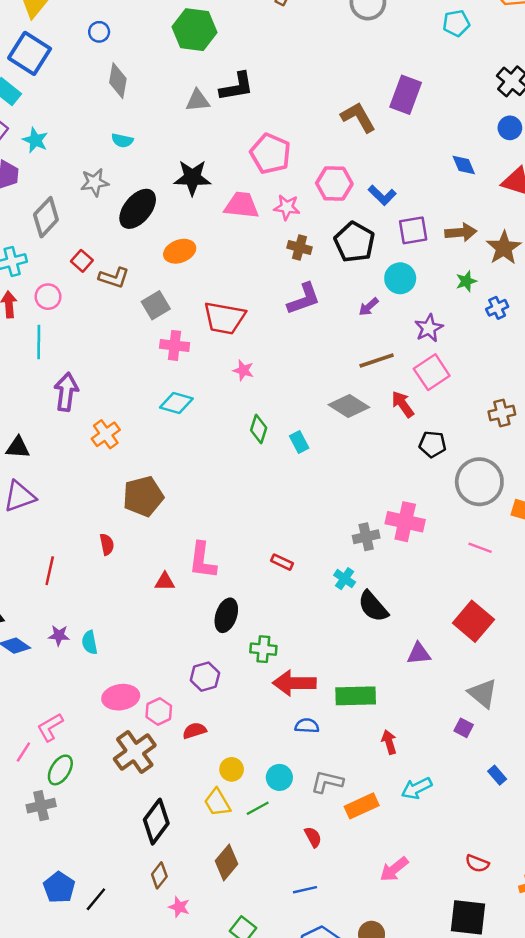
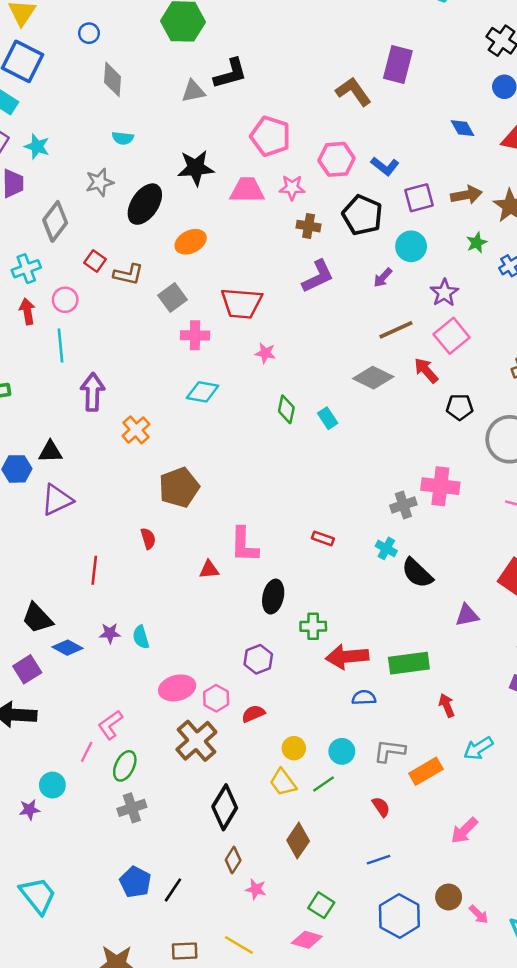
gray cross: (41, 806) -> (132, 808), moved

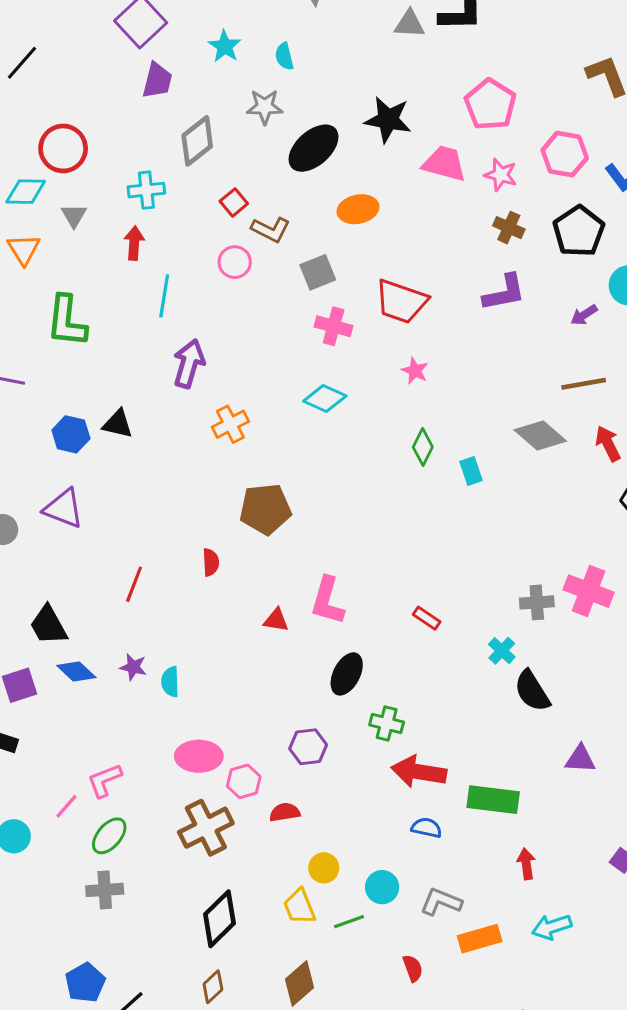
cyan semicircle: (123, 138) -> (284, 56), moved, turned 55
cyan star: (37, 147) -> (225, 46), moved
pink circle: (65, 300) -> (235, 262), moved
purple triangle: (57, 500) -> (63, 508), moved, turned 32

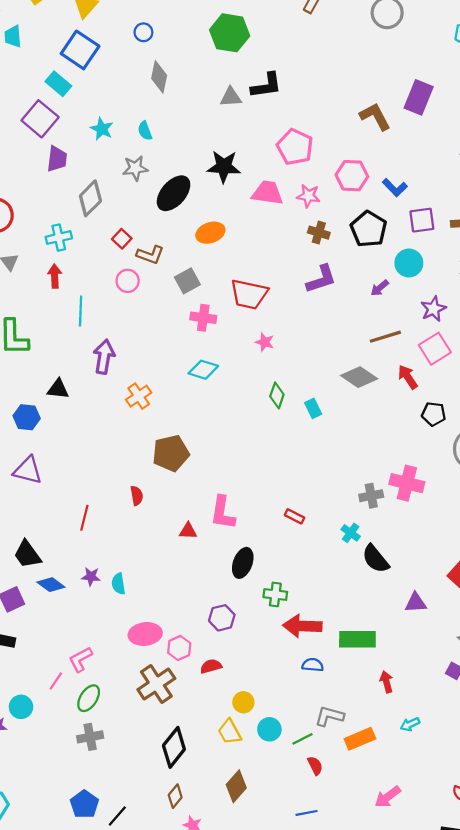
black triangle: (118, 424) -> (58, 389), moved
cyan circle: (382, 887) -> (269, 729), moved
green line: (349, 922) -> (302, 739), moved
cyan arrow: (552, 927) -> (410, 724), size x0.7

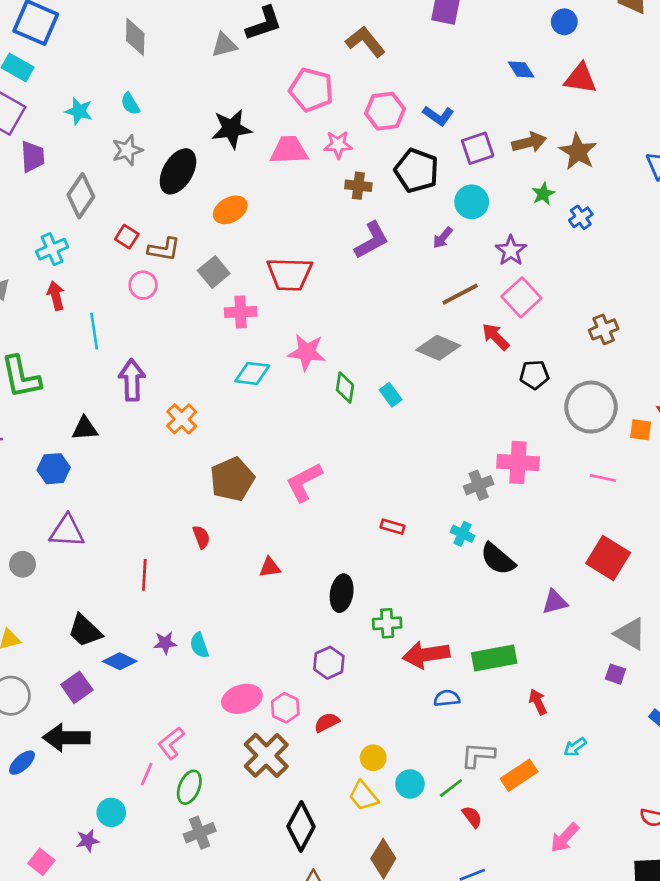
brown L-shape: (375, 116) -> (365, 42), moved
pink star: (265, 342) -> (307, 352), moved, size x1.6
pink L-shape: (223, 513) -> (304, 482), moved, turned 64

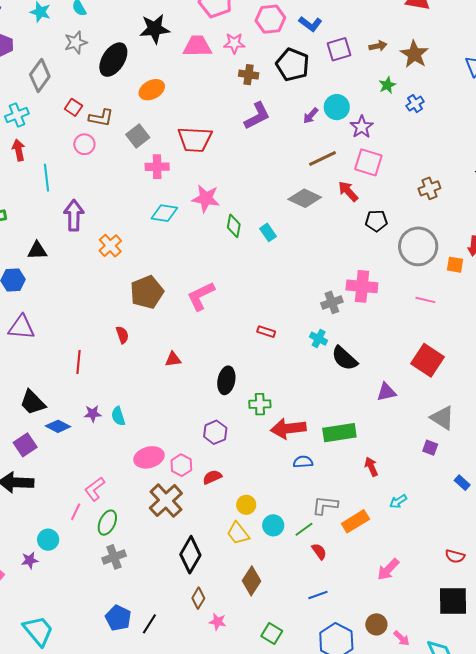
brown arrow: (529, 142) -> (378, 46), size x0.7
cyan circle: (472, 202) -> (337, 107), moved
pink square: (521, 297) -> (368, 162), turned -32

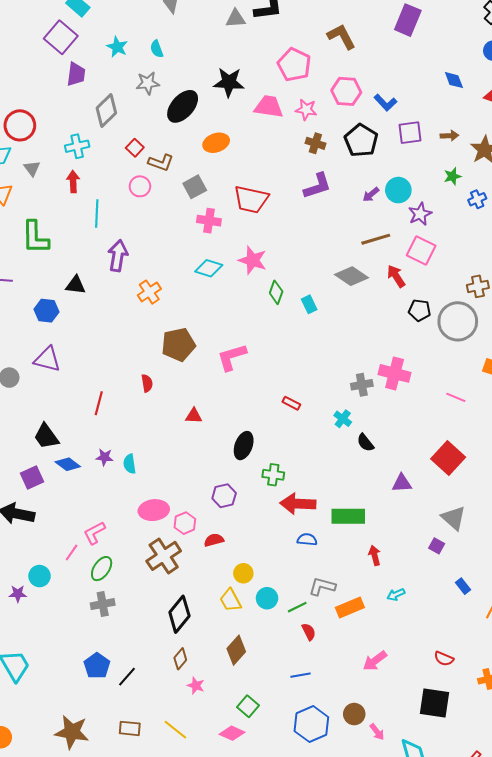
gray circle: (418, 246) -> (458, 321), moved
black semicircle: (344, 358) -> (365, 443), size x0.7

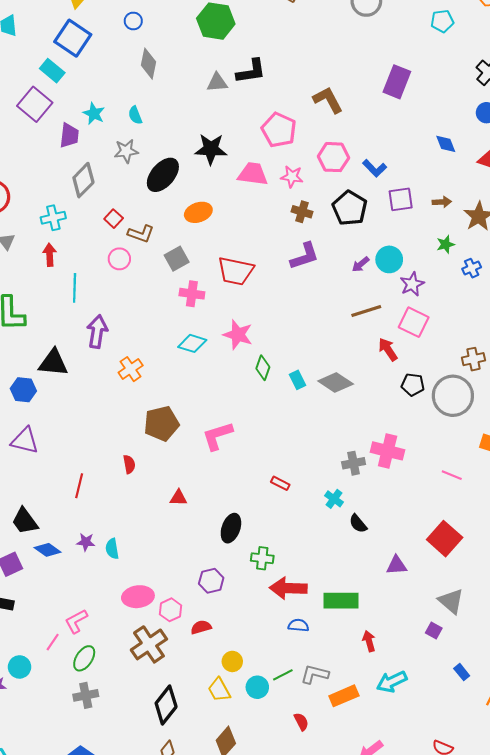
purple trapezoid: (76, 74) -> (69, 135), moved
gray diamond: (351, 276) -> (336, 383), moved
black triangle: (76, 285) -> (53, 363), size x1.4
cyan arrow: (396, 595) -> (392, 682), size x1.6
green line: (297, 607) -> (283, 675), moved

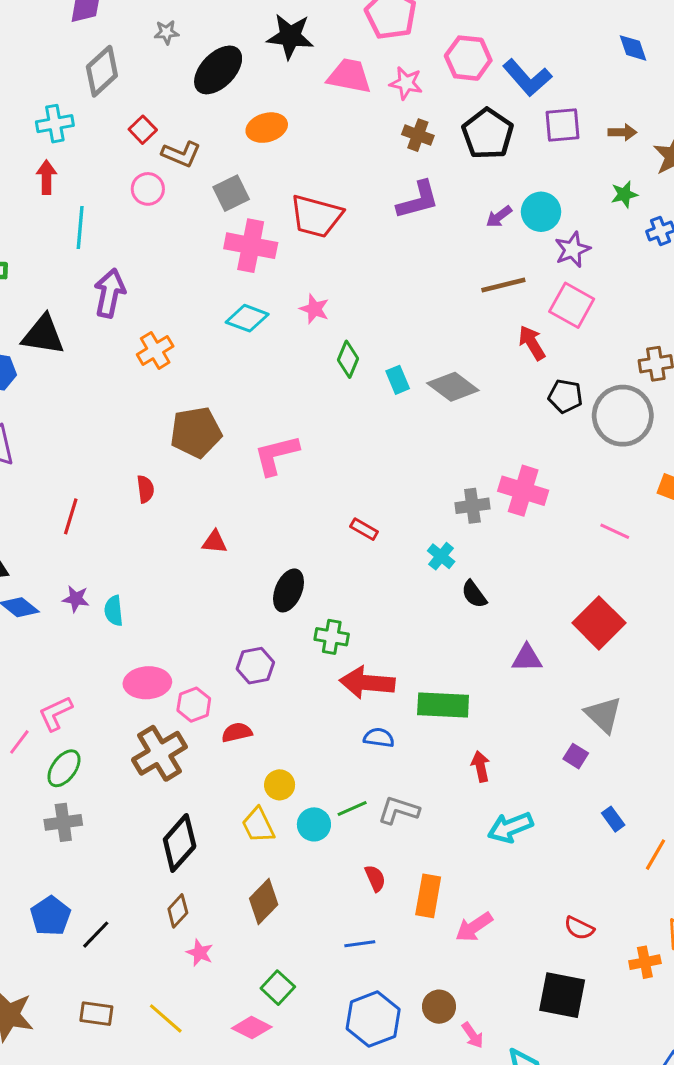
gray star: (126, 151) -> (167, 32), size x0.7
blue L-shape: (375, 168) -> (527, 78), size x1.4
pink cross: (192, 294) -> (251, 246), size x1.4
pink star: (238, 335) -> (314, 309), size x0.7
orange rectangle: (344, 696) -> (428, 896), moved, turned -60

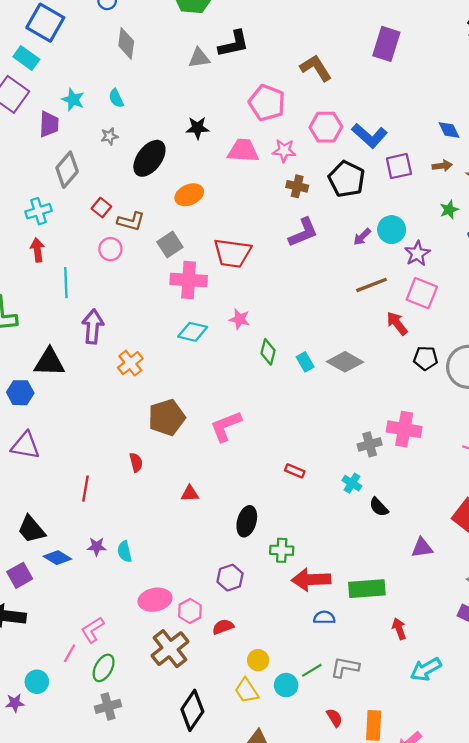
black star: (290, 36) -> (198, 128), size x0.7
blue diamond: (633, 48) -> (449, 130), moved

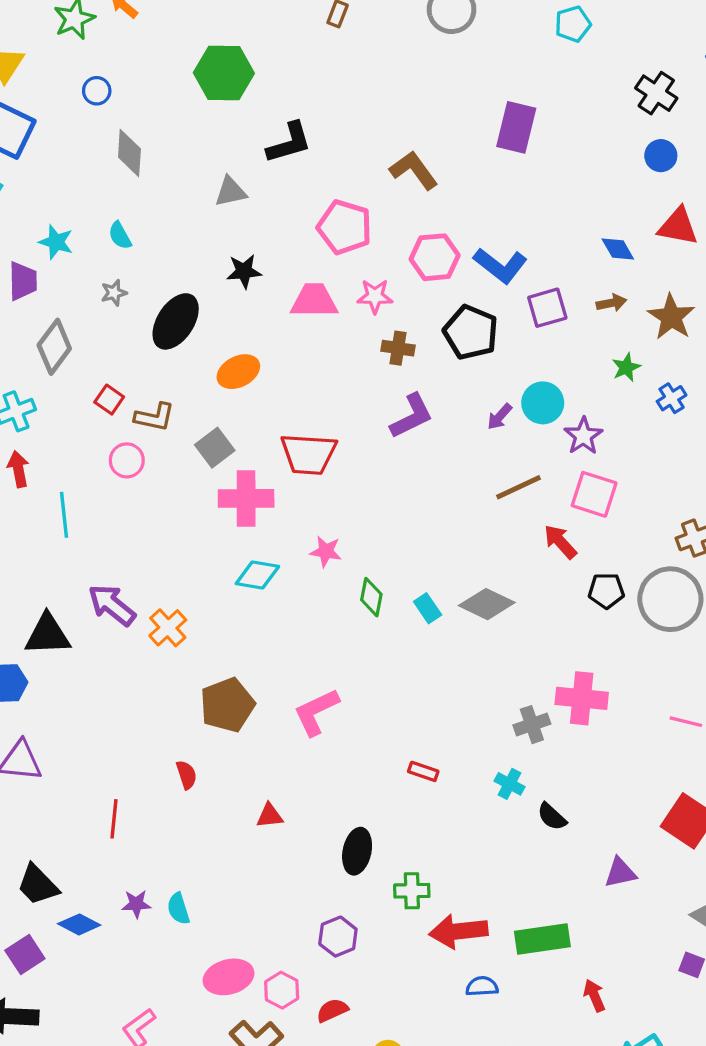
gray triangle: (199, 58) -> (231, 192), moved
purple arrow: (93, 326) -> (112, 605), moved, turned -52

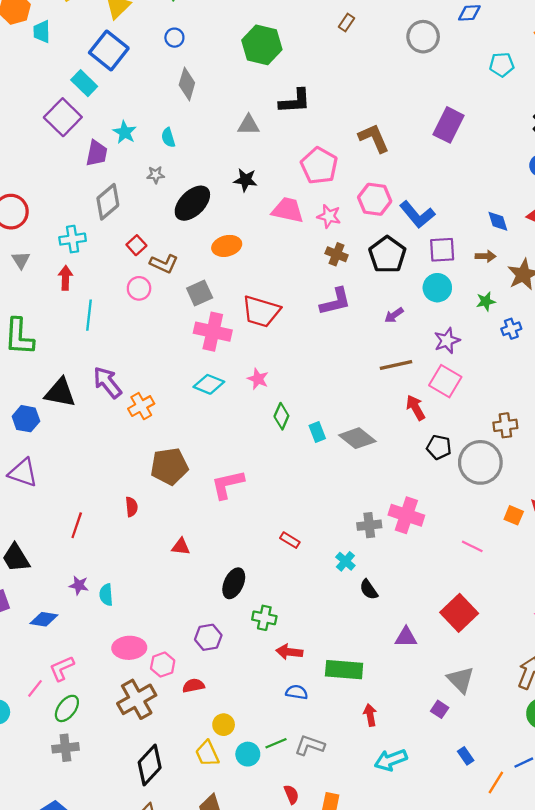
cyan circle: (543, 403) -> (437, 288), moved
blue diamond: (79, 924) -> (44, 619), moved, turned -32
red arrow: (458, 931) -> (289, 652), size x0.7

